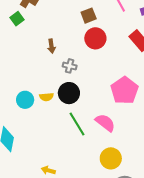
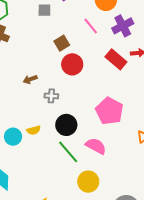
brown arrow: (51, 46) -> (30, 79), turned 88
black circle: (69, 93) -> (66, 125), moved
yellow circle: (111, 158) -> (88, 182), moved

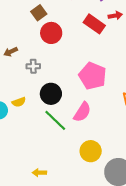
pink semicircle: (96, 146) -> (82, 112), turned 100
yellow circle: (88, 182) -> (91, 151), moved

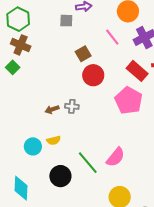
brown arrow: (11, 52) -> (52, 109), moved
pink pentagon: (93, 76) -> (129, 100), moved
black circle: (51, 94) -> (60, 176), moved

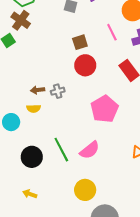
pink pentagon: (129, 100) -> (104, 109), moved
gray cross: (72, 106) -> (58, 91), turned -32
yellow semicircle: (54, 140) -> (34, 109), moved

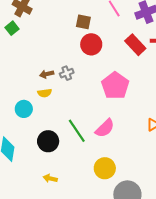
brown square: (80, 42) -> (83, 22), turned 35

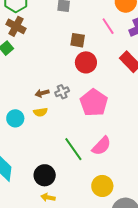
pink pentagon: (115, 86) -> (94, 103), moved
cyan circle: (24, 109) -> (15, 118), moved
black circle: (48, 141) -> (45, 175), moved

